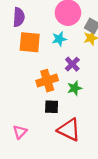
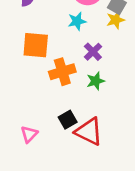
orange square: (30, 42) -> (36, 45), moved
black square: (52, 107) -> (68, 120), moved, turned -32

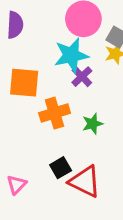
cyan star: (77, 21) -> (71, 55), size x1.6
purple cross: (93, 52) -> (82, 77), moved

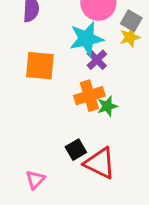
orange cross: (55, 113) -> (89, 96), moved
pink triangle: (17, 184) -> (35, 180), moved

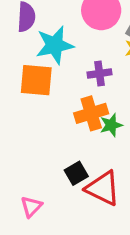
cyan star: (86, 39) -> (55, 45), moved
purple cross: (97, 60) -> (100, 73), turned 36

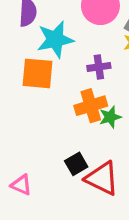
pink triangle: (31, 207) -> (21, 185), moved, turned -50

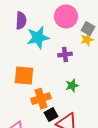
orange square: (37, 73) -> (24, 76), moved
orange cross: (91, 106) -> (41, 99), moved

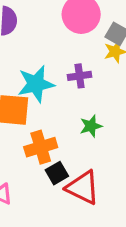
cyan star: (38, 38) -> (36, 84), moved

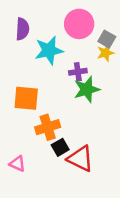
cyan star: (36, 84) -> (49, 50), moved
green star: (91, 126) -> (87, 89), moved, size x1.5

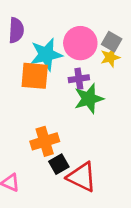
pink circle: (79, 24) -> (80, 43), moved
orange square: (26, 98) -> (35, 76), moved

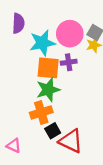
orange square: (35, 76) -> (48, 68), moved
green star: (89, 99) -> (48, 90), moved

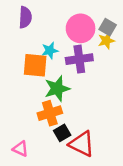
cyan star: (42, 43) -> (50, 50), moved, size x0.6
purple cross: (69, 62) -> (79, 59), size x1.5
orange square: (48, 68) -> (35, 65), moved

